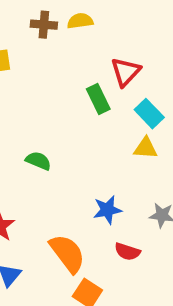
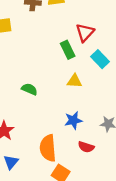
yellow triangle: (146, 148) -> (75, 81), moved
orange semicircle: (67, 253) -> (48, 148), turned -148

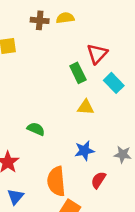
green semicircle: (29, 89) -> (36, 129), moved
red semicircle: (86, 147) -> (98, 180), turned 105

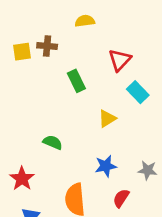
brown cross: (40, 20) -> (47, 46), moved
green rectangle: (78, 73) -> (76, 81), moved
yellow triangle: (86, 107) -> (107, 119), turned -36

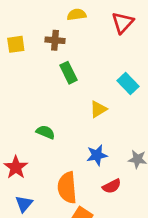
brown cross: (47, 46) -> (55, 40), moved
red triangle: (120, 60) -> (123, 23), moved
red semicircle: (121, 198) -> (112, 186), turned -150

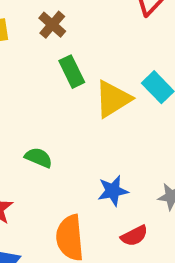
brown cross: (55, 40) -> (52, 25), turned 36
yellow triangle: (98, 109) -> (113, 99), moved, size x1.5

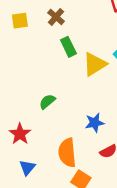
green semicircle: (39, 158) -> (47, 102), turned -63

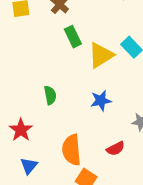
green semicircle: (47, 102) -> (50, 95), turned 119
blue star: (95, 123) -> (101, 101), moved

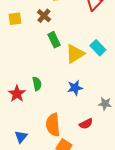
red star: (21, 130) -> (17, 94), moved

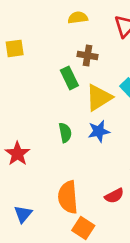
brown cross: (44, 16) -> (88, 55), moved, turned -32
green semicircle: (37, 84) -> (65, 133), moved
blue star: (75, 88) -> (99, 131), moved

